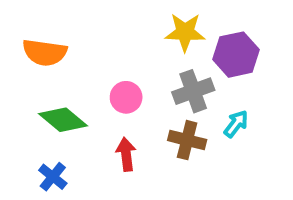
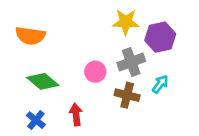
pink circle: (126, 97) -> (95, 72), moved
red arrow: (126, 154) -> (76, 115), moved

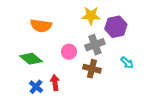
orange semicircle: (30, 36) -> (41, 26), moved
cyan arrow: (160, 84) -> (127, 63), moved, turned 96
blue cross: (36, 120) -> (36, 87), moved

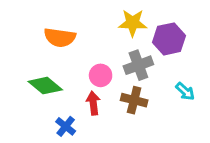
red arrow: (55, 83) -> (93, 103), moved
blue cross: (36, 87) -> (66, 126), moved

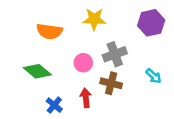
yellow star: (133, 23) -> (94, 19), moved
purple hexagon: (169, 39) -> (151, 23), moved
red arrow: (93, 103) -> (86, 98), moved

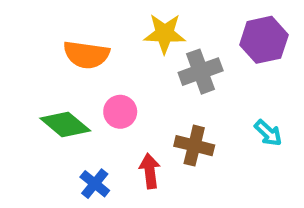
gray cross: (115, 54) -> (201, 72), moved
pink circle: (83, 63) -> (120, 112), moved

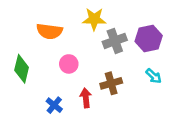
purple hexagon: (264, 40) -> (149, 39), moved
green diamond: (65, 124) -> (22, 69), moved, turned 64
brown cross: (194, 146) -> (111, 83), turned -30

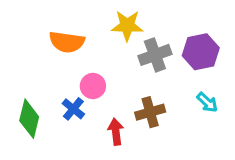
green diamond: (22, 69) -> (29, 119), moved
blue cross: (54, 105) -> (73, 109), moved

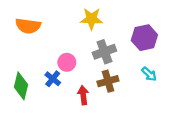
orange semicircle: (67, 42) -> (28, 26), moved
gray cross: (155, 55) -> (104, 52), moved

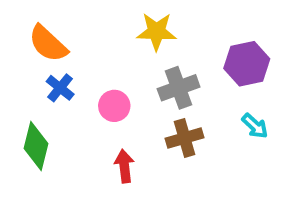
orange semicircle: (28, 26) -> (48, 44), turned 35
blue cross: (53, 79) -> (60, 88), moved
red arrow: (83, 95) -> (124, 166), moved

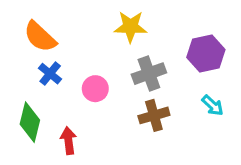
red arrow: (124, 166) -> (68, 141), moved

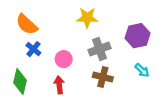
brown cross: (154, 115) -> (103, 77), turned 30
red arrow: (68, 141) -> (59, 85), moved

